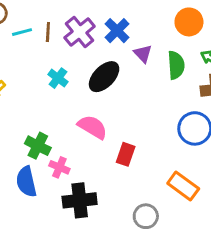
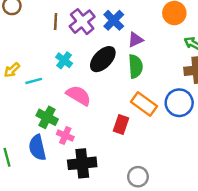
cyan line: (22, 32) -> (34, 81), moved
purple triangle: (143, 54) -> (136, 40), turned 49
green semicircle: (176, 65) -> (136, 66), moved
pink semicircle: (93, 127) -> (79, 95), moved
orange rectangle: (183, 186) -> (144, 104), moved

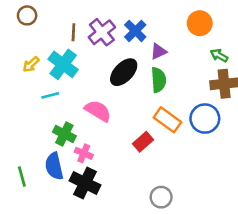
cyan cross: (64, 60) -> (63, 64), moved, size x1.6
yellow arrow: (12, 70) -> (31, 64), moved
red rectangle: (121, 125) -> (143, 142), turned 30
black cross: (82, 163) -> (85, 183), moved, turned 32

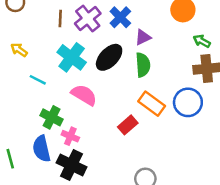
yellow arrow: (31, 64) -> (19, 50), turned 78
cyan cross: (63, 64) -> (72, 57), moved
cyan line: (50, 95) -> (38, 80), turned 42

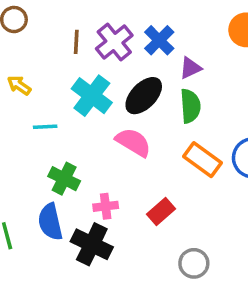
cyan line: (38, 80) -> (45, 127), turned -30
pink semicircle: (84, 95) -> (133, 142), moved
red rectangle: (128, 125) -> (161, 211), moved
pink cross: (70, 136) -> (106, 206), moved, turned -30

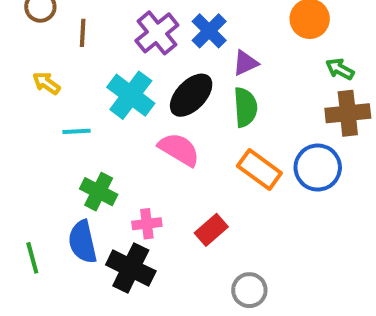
brown line: (76, 42) -> (83, 33), moved

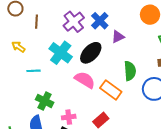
green semicircle: (245, 107) -> (130, 71), moved
orange rectangle: (259, 170) -> (111, 90), moved

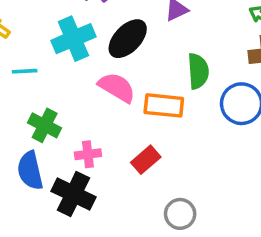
cyan cross: (61, 53) -> (73, 39), turned 30
orange rectangle: (111, 90) -> (164, 105), turned -30

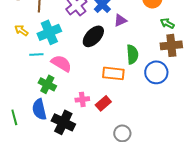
cyan cross: (73, 39) -> (49, 32), moved
pink semicircle: (117, 87) -> (61, 63), moved
pink cross: (88, 154) -> (82, 99), moved

